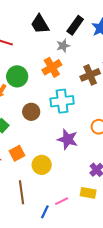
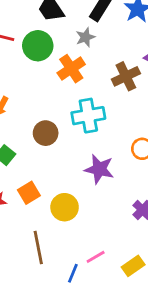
green circle: (17, 76) -> (38, 46), moved
yellow rectangle: (88, 193) -> (133, 266), moved, turned -42

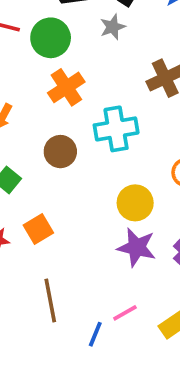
orange cross: (71, 69) -> (66, 87), moved
purple star: (99, 169) -> (137, 247), moved
yellow circle: (65, 207) -> (135, 203), moved

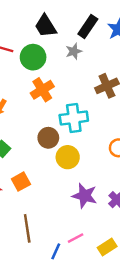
brown circle: (60, 152) -> (48, 138), moved
yellow circle: (135, 203) -> (68, 157), moved

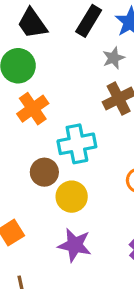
gray star: (74, 51) -> (113, 58), moved
purple star: (85, 196) -> (75, 245), moved

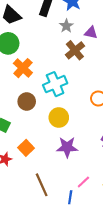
brown circle: (44, 172) -> (27, 101), moved

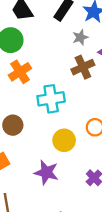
brown circle: (27, 101) -> (13, 125), moved
yellow circle: (59, 117) -> (64, 140), moved

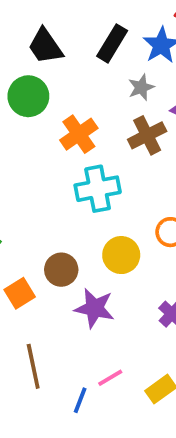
orange cross: (20, 72) -> (79, 134), moved
brown circle: (13, 125) -> (61, 270), moved

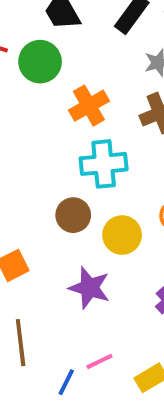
brown circle: (61, 270) -> (73, 215), moved

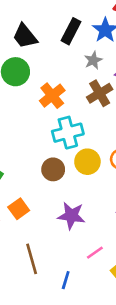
yellow circle: (122, 235) -> (87, 162), moved
pink line: (100, 361) -> (95, 253), moved

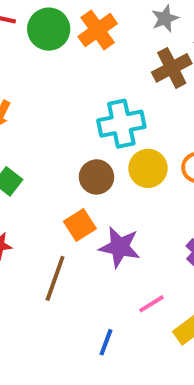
orange cross: (52, 96) -> (98, 30), moved
orange square: (19, 209) -> (80, 225), moved
brown line: (32, 259) -> (55, 278), moved, turned 32

